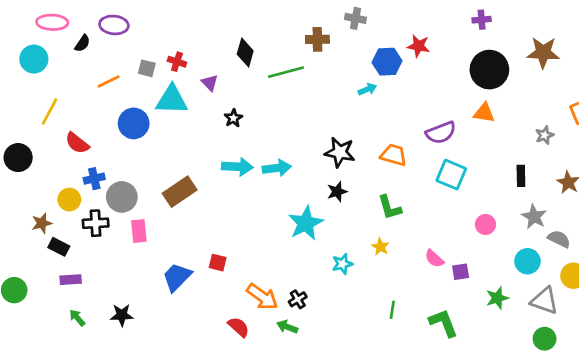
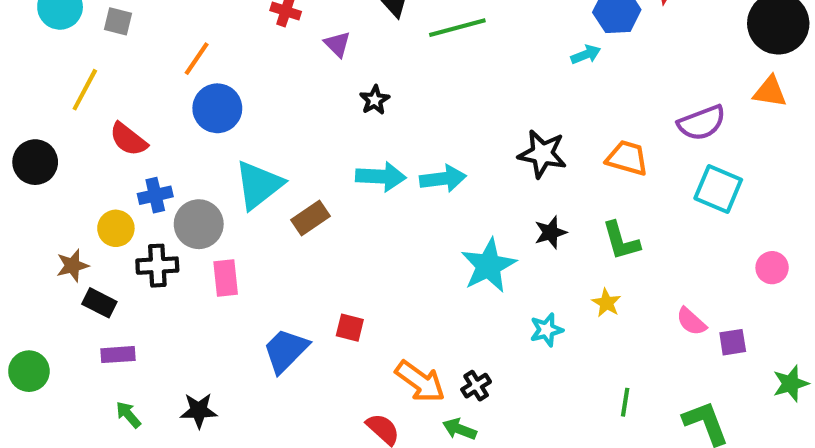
gray square: (147, 68) -> (118, 21), moved
orange line: (109, 81) -> (197, 59), moved, turned -30
cyan triangle: (172, 100) -> (259, 185), moved, turned -40
brown rectangle: (180, 192) -> (310, 218), moved, size x0.7
black star: (337, 192) -> (551, 232), moved

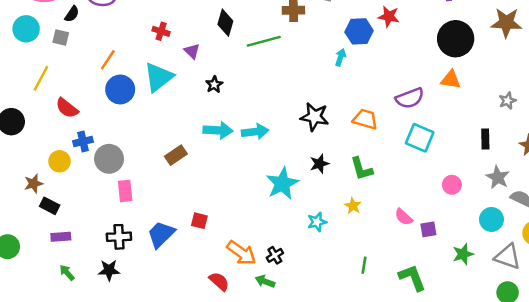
cyan arrow: (586, 54) -> (340, 57), turned -49
cyan triangle: (259, 185) -> (159, 77), moved
black cross: (157, 266) -> (119, 237), moved

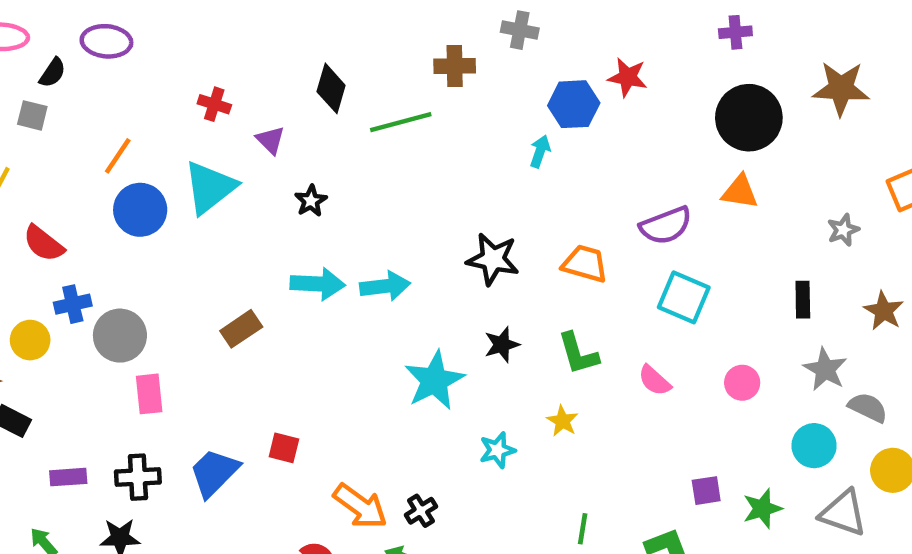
pink semicircle: (404, 217) -> (655, 380), moved
purple square: (428, 229) -> (706, 491), moved
purple rectangle: (61, 237) -> (68, 477), moved

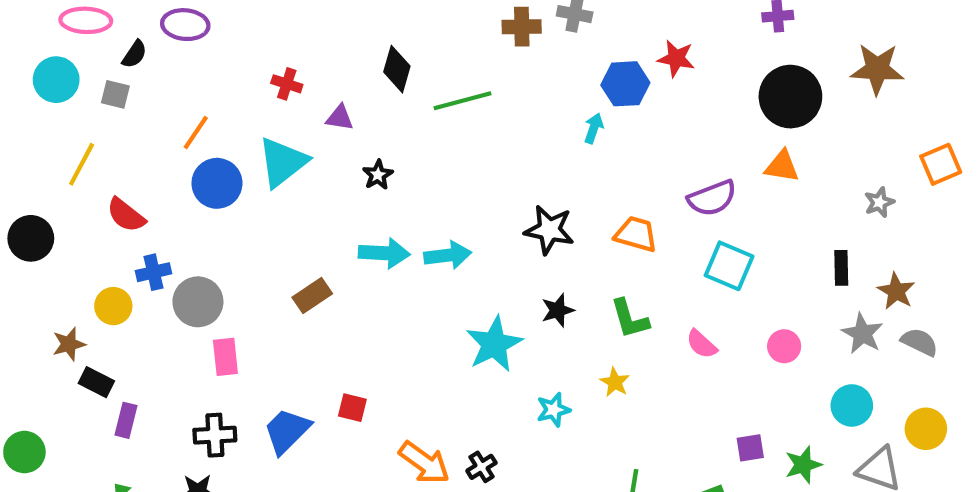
brown cross: (455, 66) -> (522, 27), moved
purple triangle: (270, 140) -> (340, 118), turned -36
brown star: (884, 311) -> (896, 291), moved
gray semicircle: (868, 407) -> (920, 342), moved
purple rectangle: (68, 477) -> (126, 420), moved, turned -72

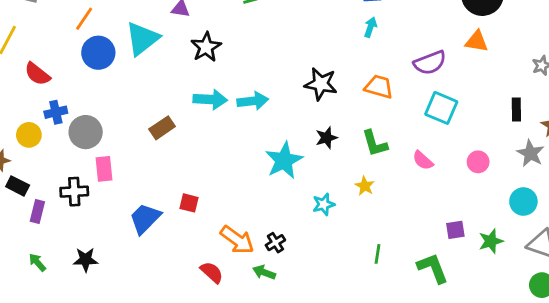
cyan arrow: (594, 128) -> (370, 27), moved
black star: (378, 175) -> (206, 47), size x1.5
black cross: (215, 435) -> (74, 192), moved

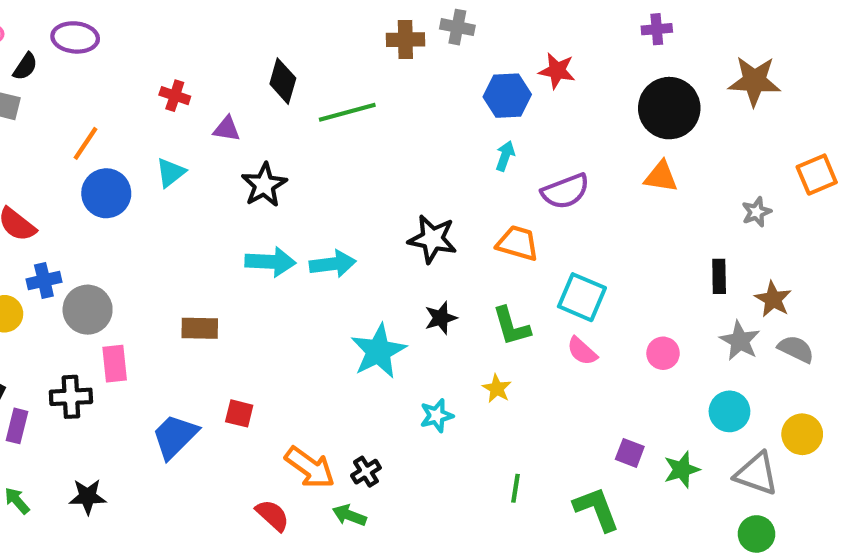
cyan triangle: (142, 39) -> (171, 172), size x0.6
purple semicircle: (430, 63) -> (565, 191), moved
cyan square: (441, 108) -> (582, 297), moved
brown rectangle: (162, 128) -> (200, 328), moved, turned 35
purple square: (455, 230) -> (630, 453), turned 30

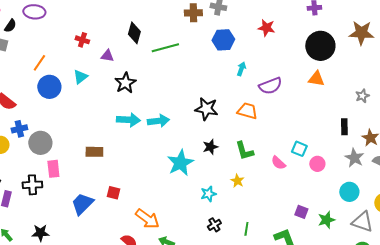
blue hexagon: (507, 96) -> (223, 40), moved
cyan square: (582, 297) -> (299, 149), moved, size x0.7
black cross: (366, 472) -> (214, 225), moved

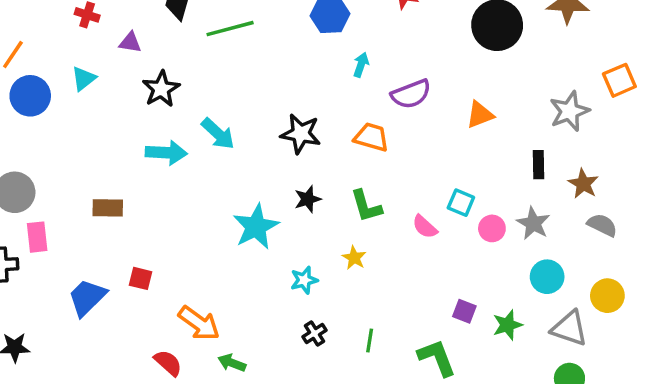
orange triangle: (316, 79) -> (480, 115), moved, turned -30
gray star: (362, 96) -> (569, 111), size x1.6
cyan arrow: (158, 121) -> (218, 134), moved, turned 50
gray star: (354, 158) -> (533, 223), moved

